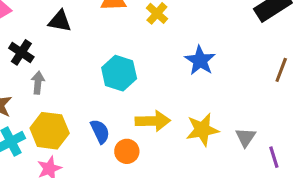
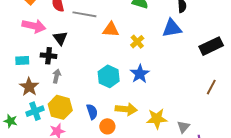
black triangle: (60, 21) -> (60, 38), moved, turned 35
black cross: (21, 52) -> (49, 56), turned -35
blue star: (200, 60) -> (140, 74), moved

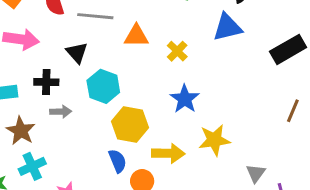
black triangle: (60, 38) -> (77, 53), moved
gray arrow: (57, 76) -> (61, 112), turned 80
cyan hexagon: (109, 76) -> (103, 86), moved
yellow hexagon: (60, 107) -> (130, 125), moved
yellow star: (157, 119) -> (214, 140), moved

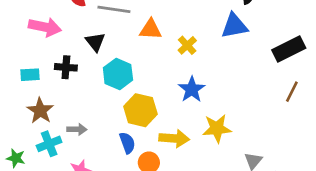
brown line: (293, 111) -> (292, 92), moved
gray arrow: (61, 112) -> (77, 129), moved

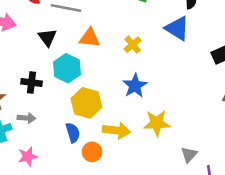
blue triangle: (234, 26) -> (177, 28), turned 40
orange triangle: (151, 29) -> (90, 38), moved
black cross: (66, 67) -> (31, 82), moved

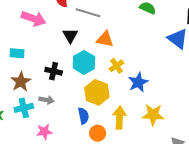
yellow cross: (133, 45) -> (116, 66), moved
yellow arrow: (117, 131) -> (119, 118), turned -100

